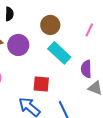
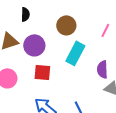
cyan rectangle: (59, 53) -> (75, 53), turned 75
red square: (41, 84) -> (42, 72), moved

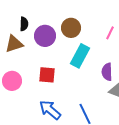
black semicircle: (25, 14) -> (24, 24), moved
purple circle: (34, 45) -> (45, 36), moved

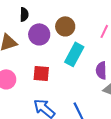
black semicircle: (24, 24) -> (24, 14), moved

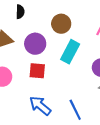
purple circle: (39, 34) -> (35, 44), moved

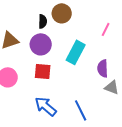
black semicircle: (20, 12) -> (43, 21), moved
brown circle: (61, 24) -> (62, 13), moved

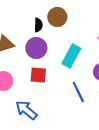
blue arrow: (46, 106) -> (26, 110), moved
blue line: (81, 110) -> (78, 92), moved

